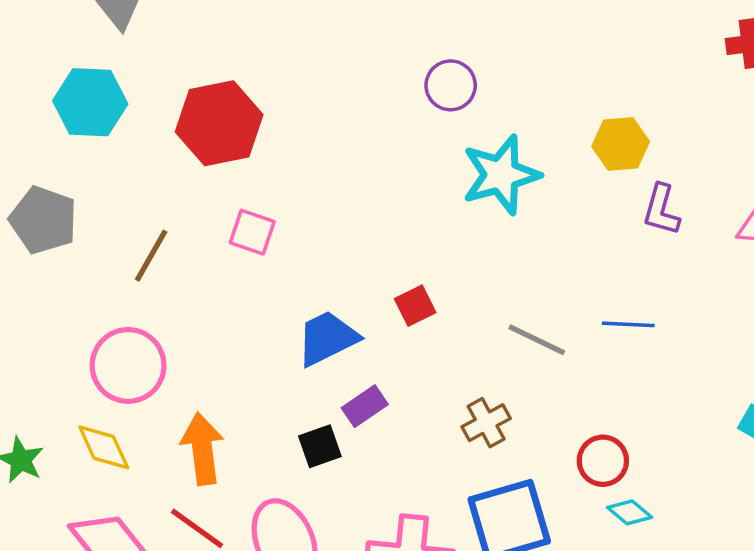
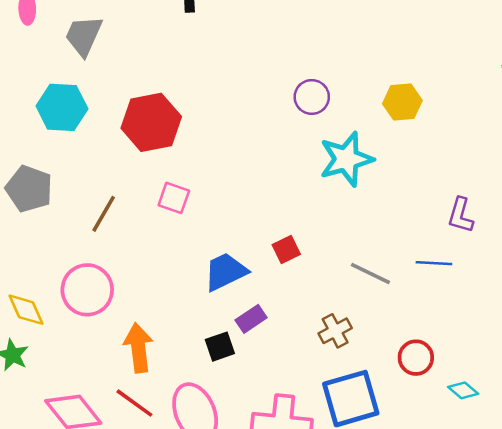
yellow hexagon: (621, 144) -> (402, 102), moved
purple L-shape: (661, 210) -> (461, 215), moved
yellow diamond: (104, 447) -> (26, 310), moved
cyan diamond: (630, 512) -> (463, 390), moved

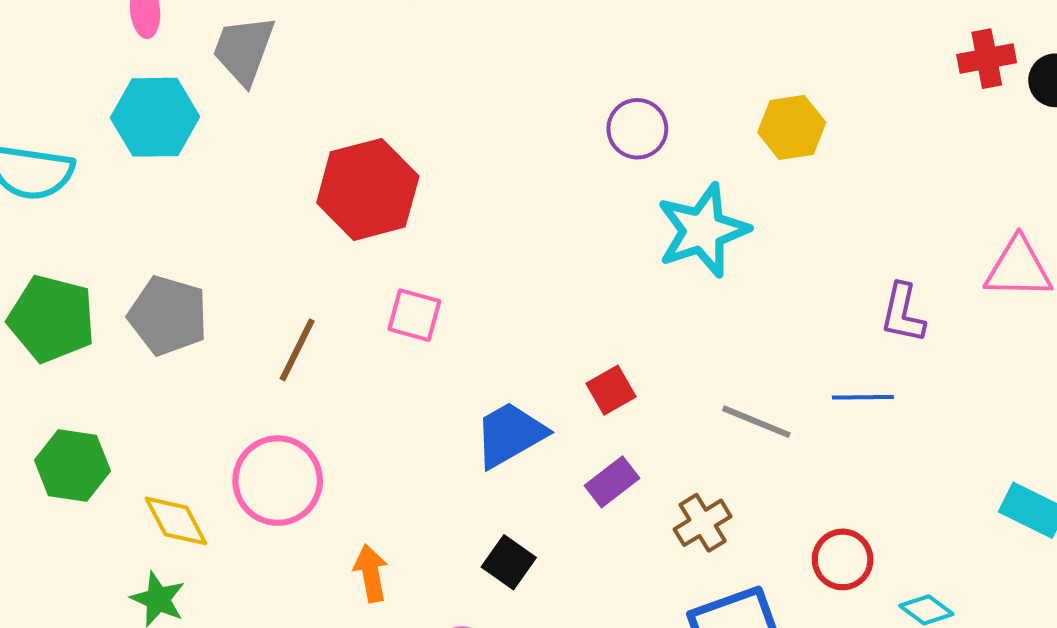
cyan hexagon: (62, 107) -> (155, 117), moved
purple rectangle: (251, 319) -> (612, 482), moved
black square: (220, 347) -> (509, 562), turned -32
orange arrow: (138, 348) -> (371, 573), size x0.7

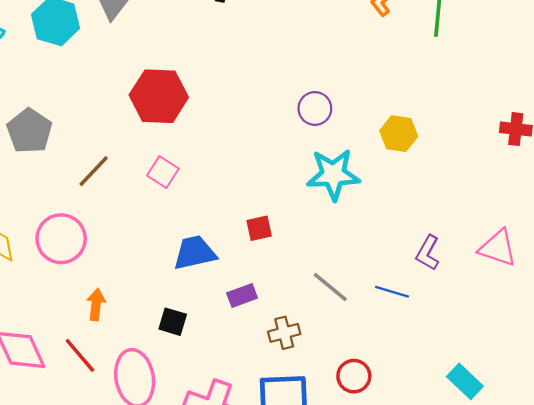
red square: (611, 390) -> (259, 228), moved
black square: (509, 562) -> (173, 322), turned -36

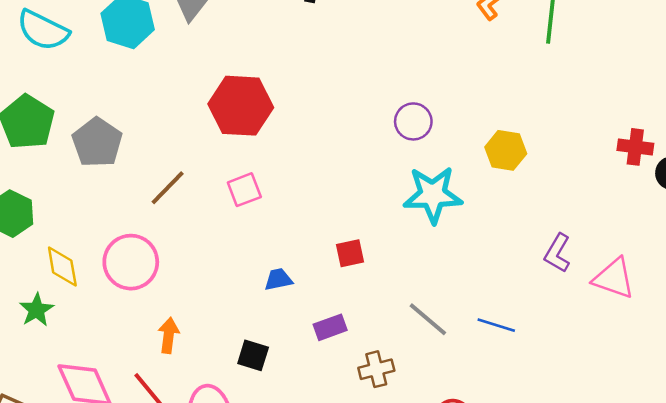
pink square: (163, 172) -> (244, 190), turned 36
blue trapezoid: (195, 253) -> (278, 279), size x0.6
purple L-shape: (428, 253) -> (557, 253), moved

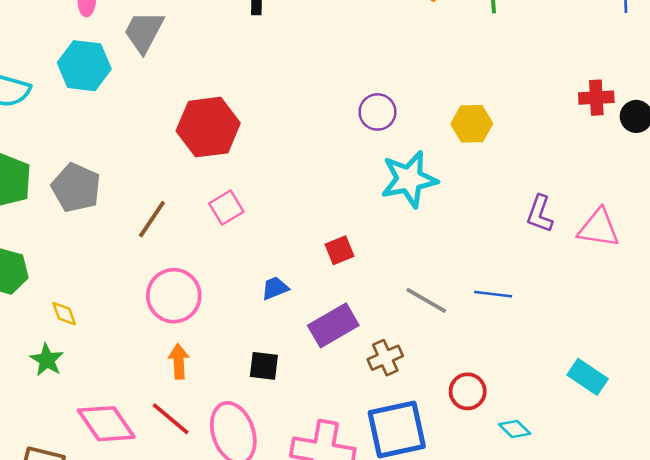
pink circle: (131, 262) -> (174, 296), moved
yellow diamond: (62, 267) -> (64, 314), size x0.7
purple rectangle: (330, 327) -> (333, 325), size x1.5

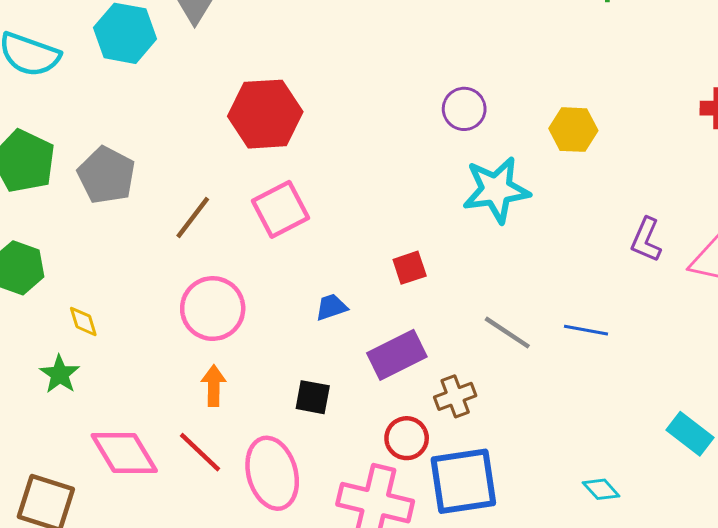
pink square: (226, 208) -> (281, 209), size x1.4
red circle: (468, 391) -> (407, 438), moved

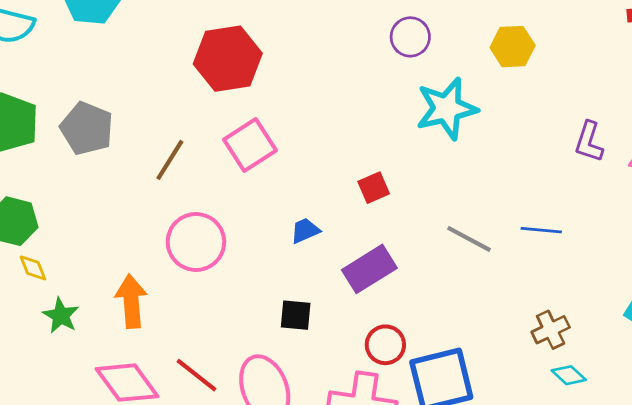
yellow diamond: (83, 321) -> (33, 268), moved
orange arrow: (214, 386) -> (131, 301), moved, size x1.4
brown cross: (455, 396) -> (551, 330), moved

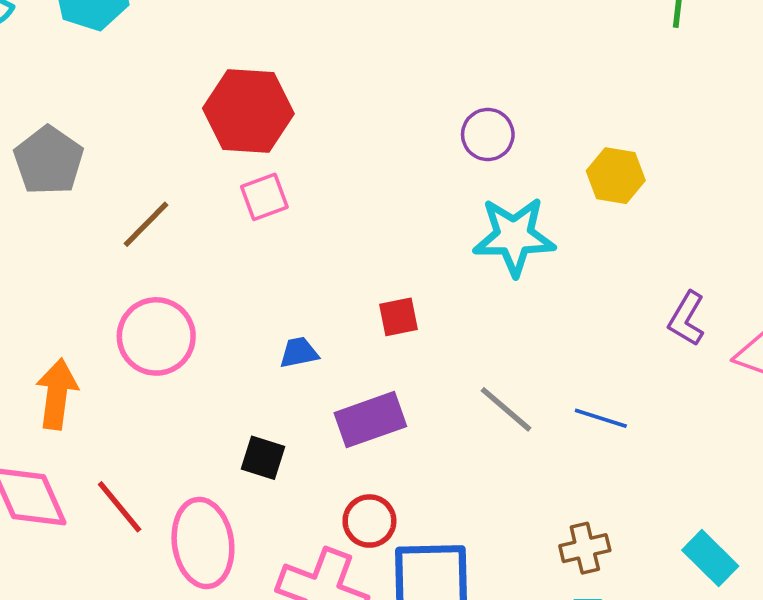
pink square: (250, 145) -> (264, 197), moved, size x0.7

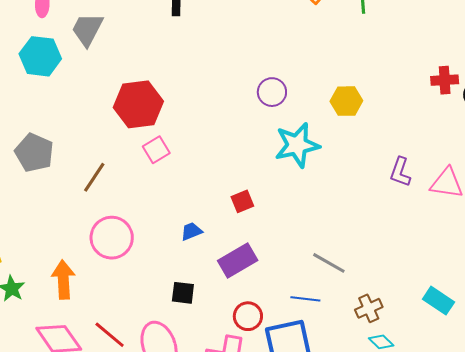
gray line: (506, 409) -> (329, 263), moved
blue line: (601, 418) -> (305, 299), moved

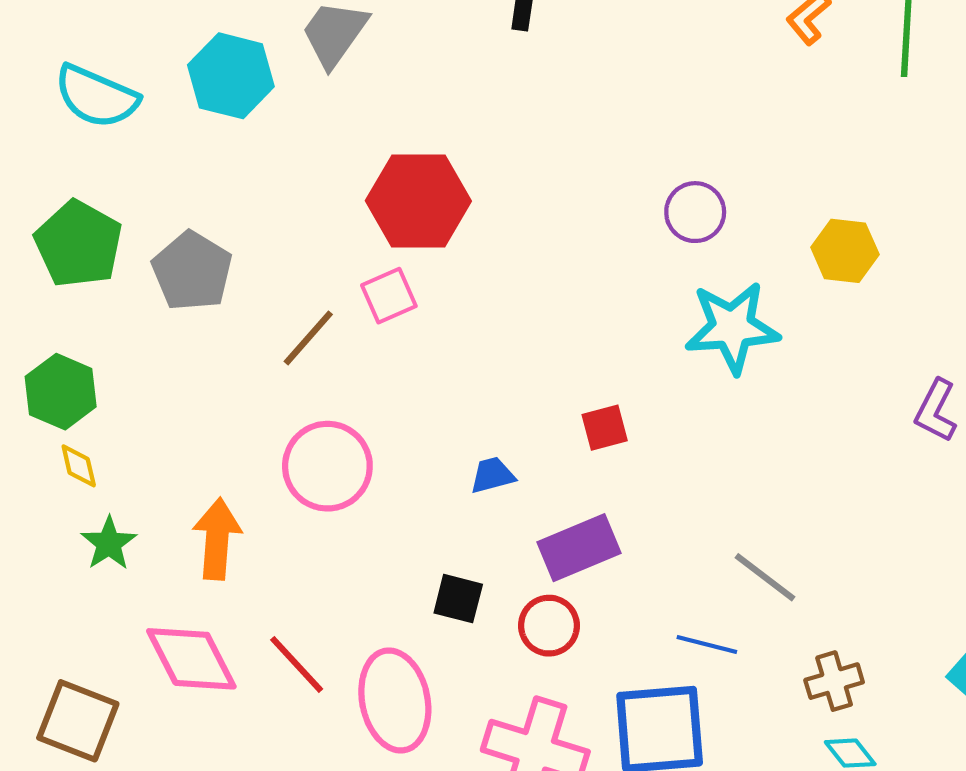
pink square: (156, 150) -> (389, 296), moved
red circle: (248, 316) -> (549, 626), moved

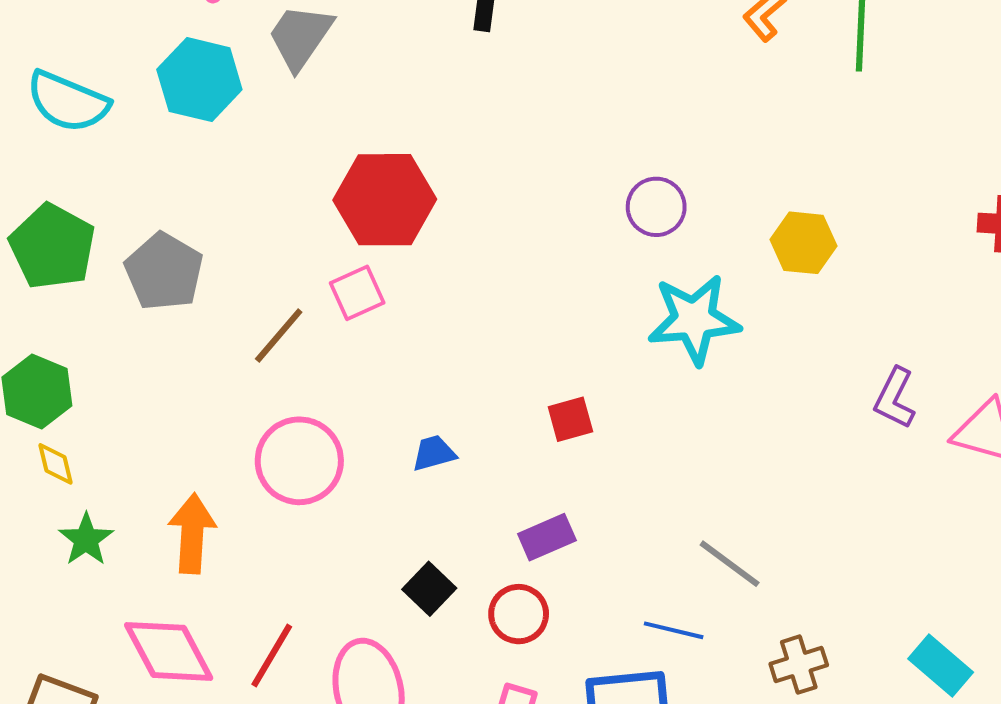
blue trapezoid: (492, 475) -> (434, 453), moved
purple rectangle: (579, 548) -> (547, 537), size x0.7
black square: (458, 599) -> (429, 589), turned 30
red line: (297, 664) -> (272, 656), turned 74

